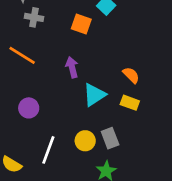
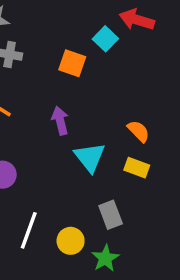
cyan triangle: (94, 95) -> (90, 157), turned -35
yellow circle: (85, 141) -> (71, 241), moved

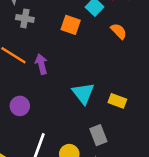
purple arrow: (60, 121) -> (41, 64), moved
orange semicircle: (138, 131) -> (119, 31), moved

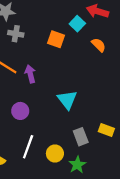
yellow rectangle: (117, 101) -> (106, 130), moved
purple circle: (20, 106) -> (20, 111), moved

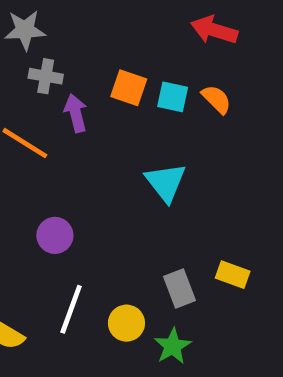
cyan square: (77, 24) -> (173, 97), moved, turned -32
purple arrow: (30, 74) -> (76, 113), moved
cyan triangle: (67, 100) -> (166, 182), moved

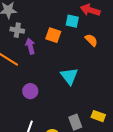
cyan square: (173, 97) -> (72, 21), moved
purple circle: (55, 235) -> (30, 91), moved

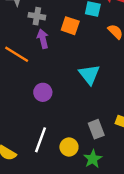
gray cross: (17, 30) -> (37, 16), moved

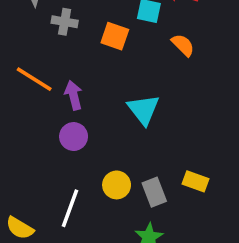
purple arrow: (43, 39) -> (74, 95), moved
yellow circle: (69, 147) -> (117, 185), moved

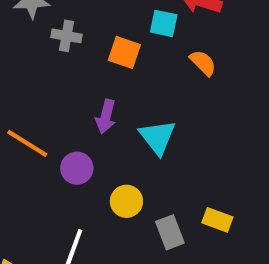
orange line: (34, 79) -> (27, 143), moved
purple arrow: (74, 95) -> (106, 117), moved, turned -152
yellow circle: (117, 185) -> (126, 201), moved

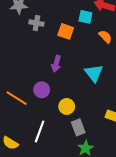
cyan triangle: (157, 137) -> (94, 73), moved
orange line: (27, 143) -> (17, 98), moved
gray rectangle: (170, 232) -> (78, 127), moved

